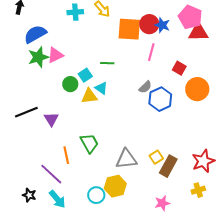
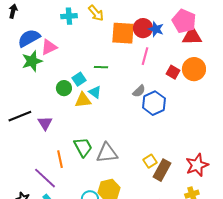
pink triangle: (55, 55) -> (49, 47), moved
orange circle: (197, 89) -> (194, 69), moved
gray triangle: (126, 159) -> (107, 153), moved

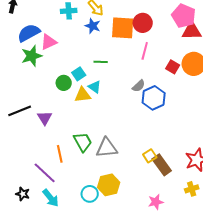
blue star: (156, 29) -> (93, 26), moved
brown rectangle: (162, 170) -> (162, 165), turned -65

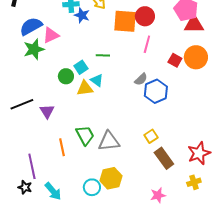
blue star: (93, 26) -> (82, 15), moved
yellow square: (150, 156) -> (151, 136), moved
purple line: (45, 173) -> (32, 166), moved, turned 35

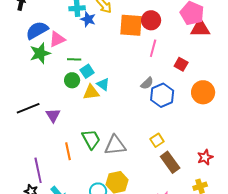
green line: (103, 55) -> (74, 59), moved
orange circle: (196, 57) -> (203, 92), moved
red star: (199, 153) -> (205, 157), size x0.7

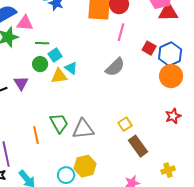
pink triangle: (57, 39) -> (25, 23), turned 30
gray semicircle: (147, 83) -> (115, 67), size x1.5
blue hexagon: (162, 95) -> (170, 54), moved
purple triangle: (53, 115) -> (21, 83), moved
red star: (205, 157) -> (173, 116), moved

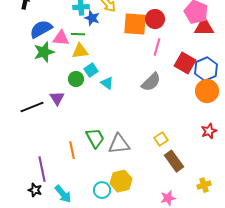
green line: (42, 43) -> (78, 34), moved
red square: (149, 48) -> (185, 63), size x1.5
yellow triangle: (59, 76) -> (80, 51), moved

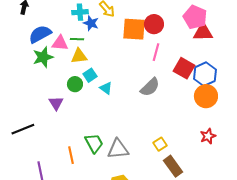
black line: (32, 107) -> (23, 129), moved

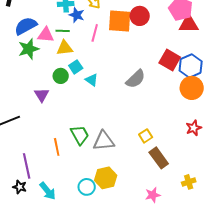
pink line: (156, 52) -> (95, 33), moved

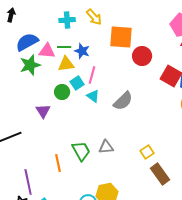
blue star: (77, 15) -> (82, 51), moved
red circle: (140, 16) -> (142, 56), moved
pink line: (95, 33) -> (92, 75), moved
gray semicircle: (136, 79) -> (123, 101), moved
gray triangle: (104, 141) -> (106, 147), moved, size x0.7

